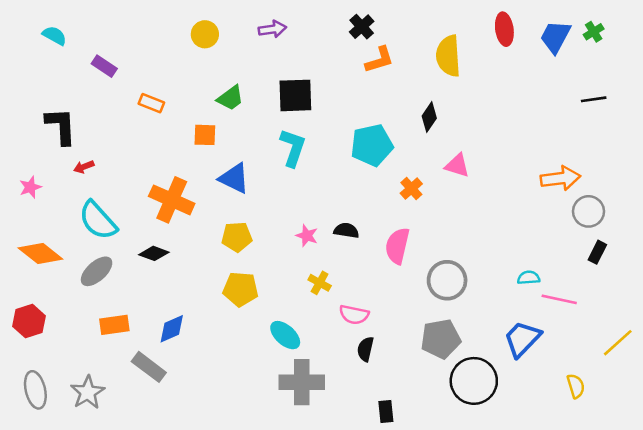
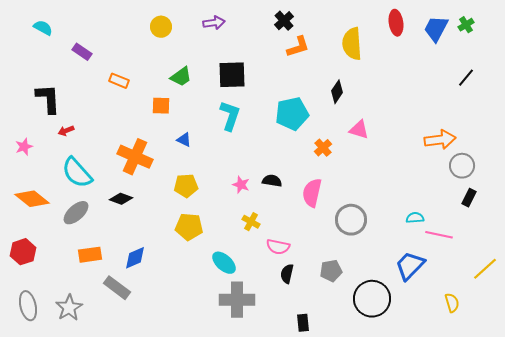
black line: (594, 99) -> (466, 78), turned -42
blue triangle: (234, 178) -> (184, 140), size x0.6
gray pentagon: (441, 339) -> (331, 271), moved, size x0.7

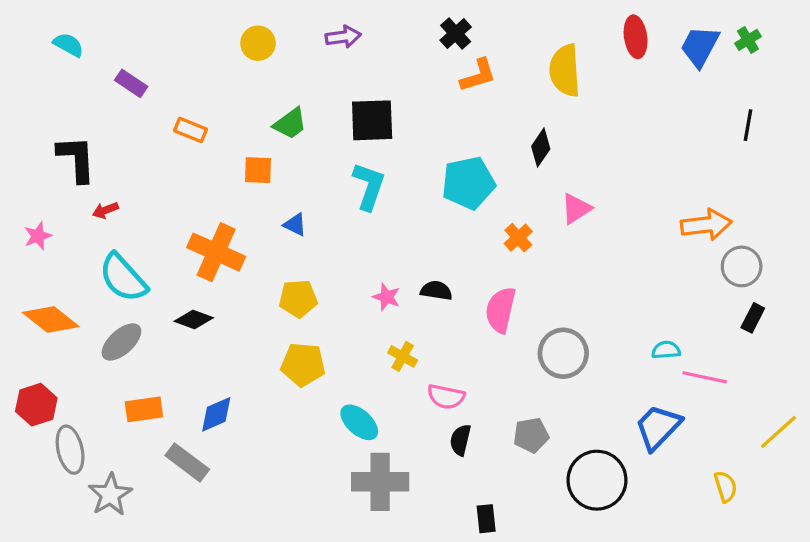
black line: (466, 78) -> (748, 125), turned -30
pink triangle: (359, 130) -> (576, 209), turned -50
gray ellipse: (28, 306) -> (70, 450), moved

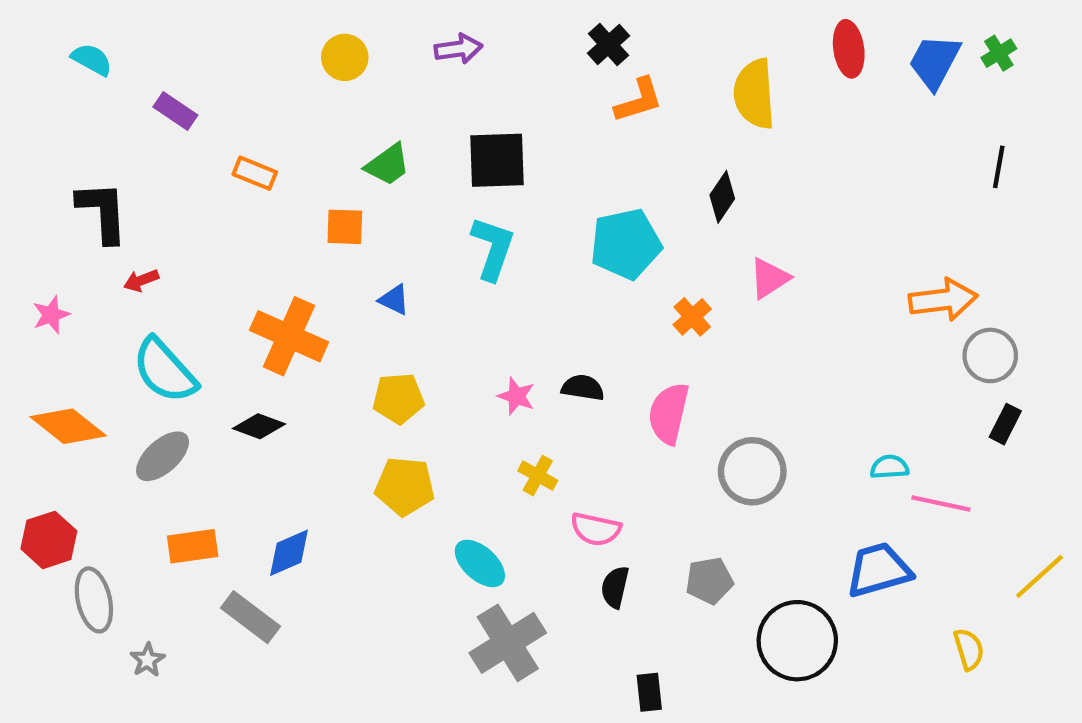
blue trapezoid: (658, 427) -> (879, 570), turned 30
gray cross: (380, 482) -> (508, 643), turned -32
gray star: (110, 495) -> (148, 660), size x0.6

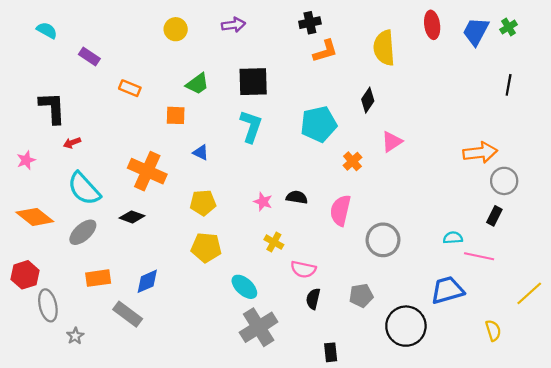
black cross: (609, 45) -> (310, 23), turned 30
black rectangle: (1005, 424) -> (494, 216), moved

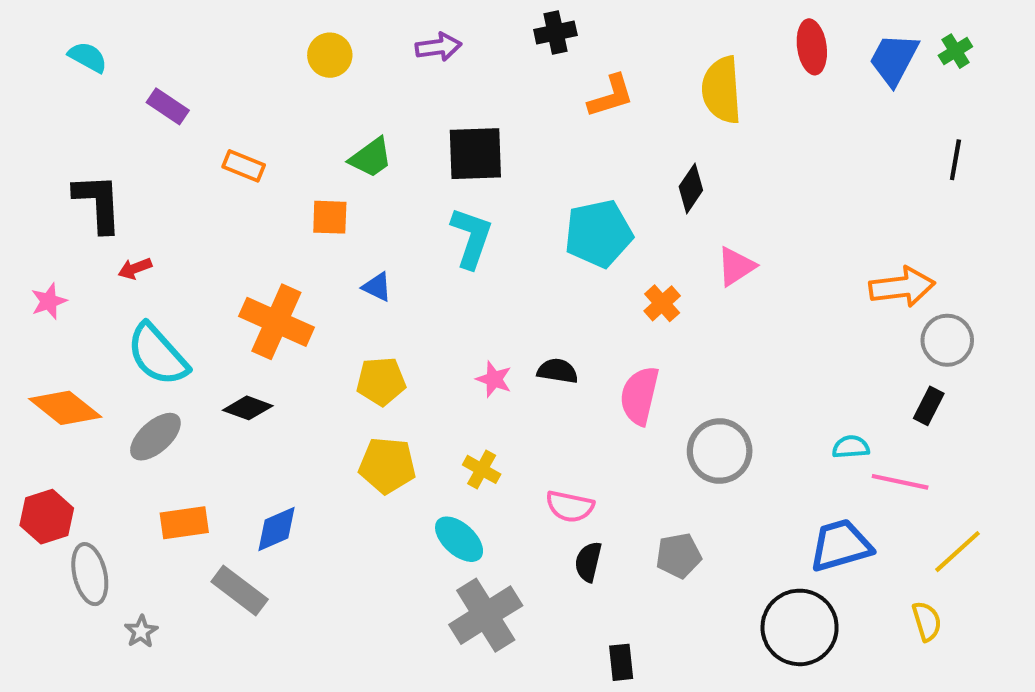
black cross: (310, 23) -> (555, 33), moved
yellow cross: (274, 242) -> (482, 469), moved
yellow line: (529, 293) -> (958, 552), moved
black circle: (406, 326) -> (800, 627), moved

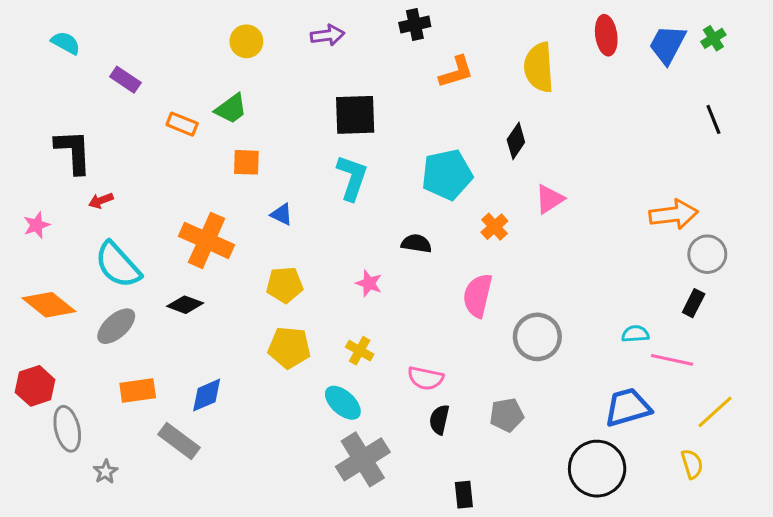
green trapezoid: (371, 158) -> (231, 109), moved
black line: (955, 160) -> (713, 119), turned -32
black semicircle: (558, 371) -> (416, 243), moved

